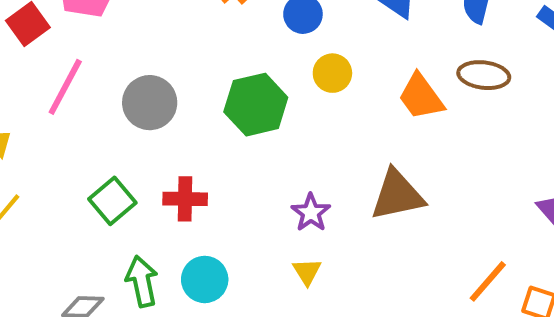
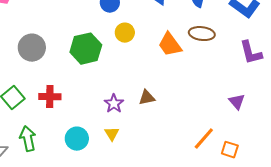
brown triangle: (397, 195) -> (147, 98), moved, size x0.6
cyan circle: (205, 279) -> (77, 139), moved

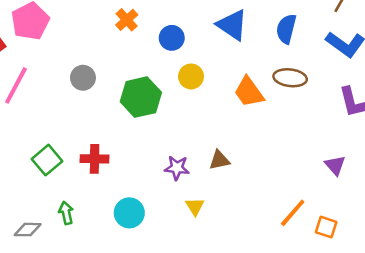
gray circle: (32, 48) -> (83, 78), moved, size x0.7
purple star: (114, 104) -> (177, 168), turned -30
yellow triangle: (112, 134) -> (195, 206), moved
green arrow: (28, 139) -> (66, 213), size x0.7

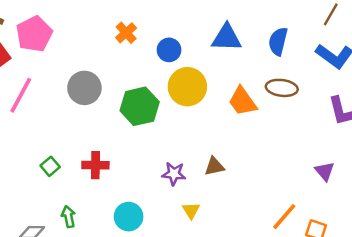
blue triangle: (232, 25) -> (227, 38), turned -32
yellow circle: (191, 76) -> (187, 87), size x1.6
gray circle: (83, 78) -> (84, 88), size x1.4
green square: (47, 160) -> (50, 166), size x0.7

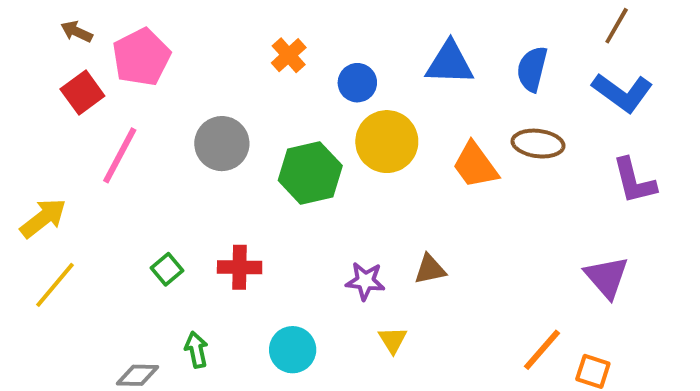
purple triangle: (325, 171) -> (607, 277), size x1.4

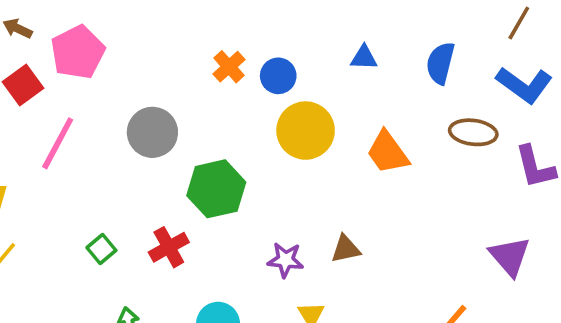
orange cross: (289, 55) -> (229, 67), moved
blue triangle: (450, 63) -> (364, 58), size x0.6
brown ellipse: (538, 144) -> (473, 132), moved
green hexagon: (310, 173) -> (216, 189), moved
red cross: (240, 267) -> (169, 247), turned -30

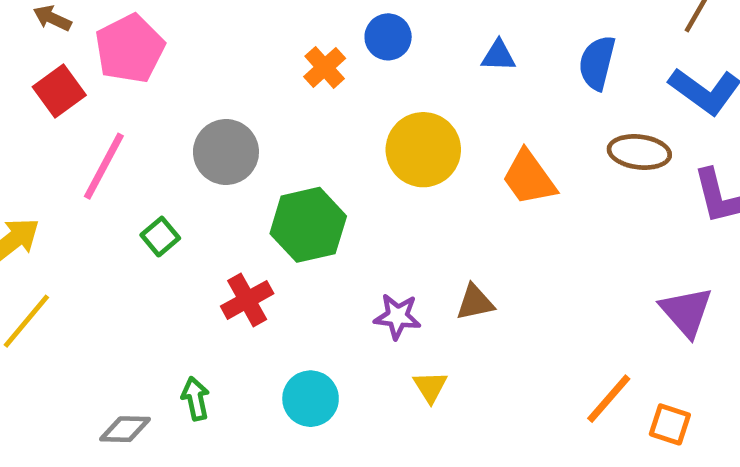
blue circle: (278, 76) -> (388, 37), moved
green square: (101, 249) -> (160, 237), moved

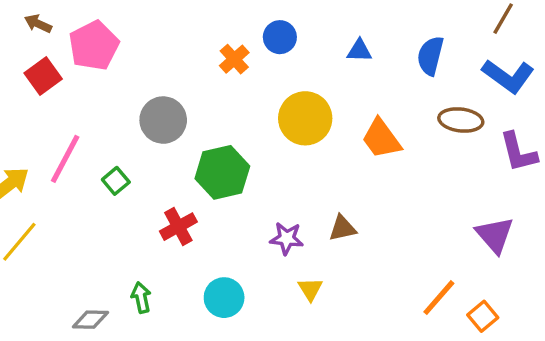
pink line: (104, 166) -> (65, 159), moved
orange square: (670, 424) -> (483, 316), turned 32

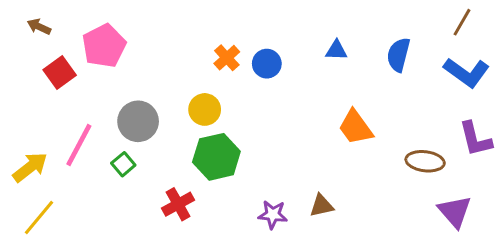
brown arrow: (38, 24) -> (39, 27), moved
blue circle: (280, 37) -> (267, 64), moved
yellow circle: (305, 118) -> (205, 109), moved, size x0.7
gray circle: (163, 120) -> (138, 121), moved
brown ellipse: (461, 120) -> (425, 161), moved

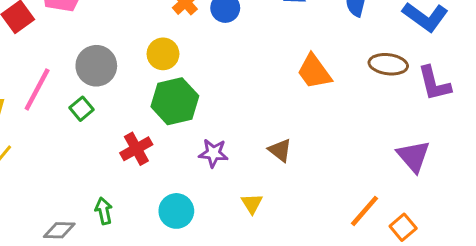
brown ellipse: (425, 161) -> (388, 64), moved
brown triangle: (322, 206) -> (280, 150), turned 50
purple star: (273, 215) -> (213, 153), moved

